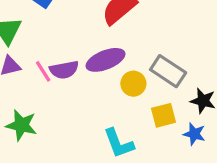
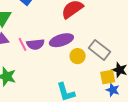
yellow square: (164, 115) -> (108, 77), moved

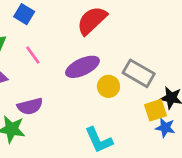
pink line: (22, 44) -> (33, 55), moved
purple semicircle: (35, 44) -> (30, 106), moved

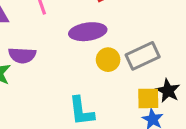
gray rectangle: (139, 73) -> (143, 56), turned -72

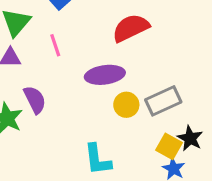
purple semicircle: (22, 55) -> (35, 100), turned -120
yellow square: (148, 98) -> (169, 146), turned 30

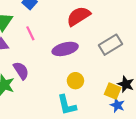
gray rectangle: (163, 101) -> (111, 45), moved
yellow circle: (126, 105) -> (75, 81), moved

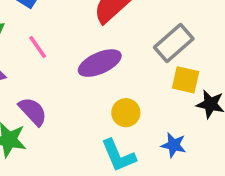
yellow square: (113, 91) -> (186, 80), moved
blue star: (117, 105) -> (174, 145), moved

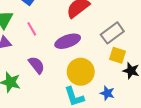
purple semicircle: (33, 111) -> (36, 65), moved
yellow circle: (126, 113) -> (81, 72), size x1.6

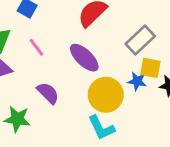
purple ellipse: (68, 41) -> (84, 58), turned 70
blue star: (107, 93) -> (137, 81), moved

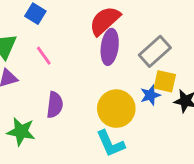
purple ellipse: (84, 58) -> (110, 47), moved, turned 52
blue star: (137, 81) -> (150, 95), turned -30
purple semicircle: (48, 93) -> (55, 105), turned 50

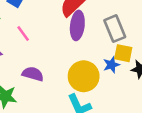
gray rectangle: (155, 51) -> (115, 29), turned -70
purple semicircle: (55, 105) -> (33, 74), turned -80

